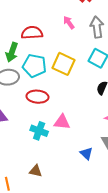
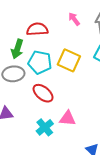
red ellipse: (37, 97) -> (43, 93), turned 35
cyan cross: (39, 131) -> (45, 127), turned 30

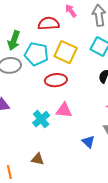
red semicircle: (37, 29) -> (49, 24), moved
red ellipse: (43, 93) -> (56, 80), moved, turned -45

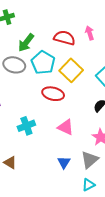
pink triangle: (64, 110) -> (66, 127), moved

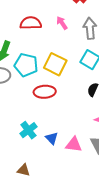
red semicircle: (64, 38) -> (31, 23), moved
pink triangle: (66, 127) -> (74, 144), moved
blue triangle: (64, 162) -> (52, 138), moved

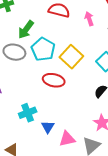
pink triangle: (74, 144) -> (67, 139), turned -36

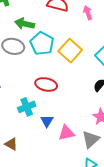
green arrow: (26, 30) -> (25, 24), turned 66
red ellipse: (54, 80) -> (46, 84), moved

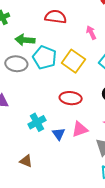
pink arrow: (88, 13) -> (91, 33), moved
red ellipse: (46, 84) -> (71, 98), moved
pink triangle: (66, 133) -> (80, 129), moved

